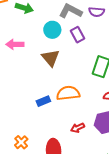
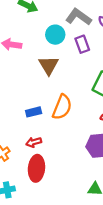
orange semicircle: (68, 93) -> (62, 107), turned 110
red arrow: (78, 128) -> (34, 142), moved

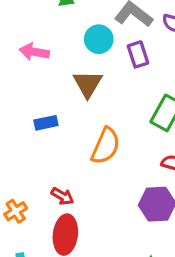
blue rectangle: (34, 112) -> (46, 123), moved
red arrow: (34, 142) -> (62, 196), turned -136

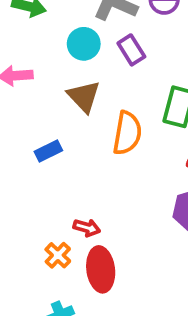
orange semicircle: (106, 146) -> (127, 133), moved
orange cross: (16, 211) -> (58, 255), moved

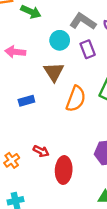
orange cross: (58, 255) -> (12, 160), moved
red ellipse: (101, 269) -> (64, 170), moved

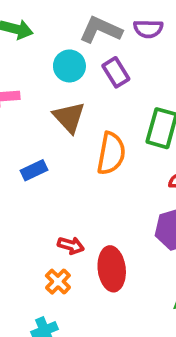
orange cross: (12, 160) -> (58, 282), moved

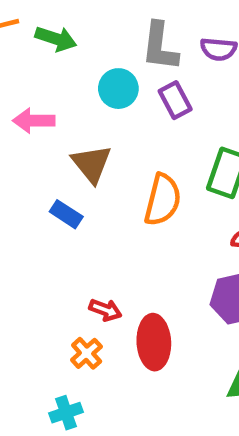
gray L-shape: (101, 30) -> (160, 47), turned -111
brown triangle: (69, 117) -> (92, 164), moved
blue rectangle: (34, 170) -> (66, 214), turned 55

